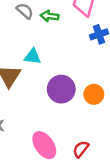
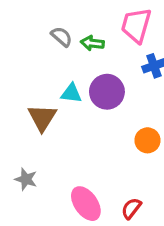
purple circle: (61, 89) -> (107, 92), moved

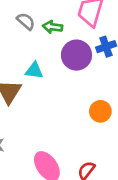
purple circle: (107, 92) -> (76, 55), moved

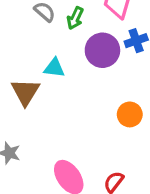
green arrow: (53, 27) -> (75, 18), turned -72

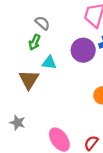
green arrow: (75, 18) -> (35, 42), moved

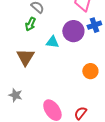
cyan triangle: (49, 63) -> (52, 42), moved

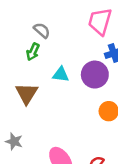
purple circle: (73, 31) -> (95, 75), moved

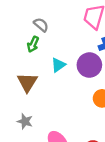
cyan triangle: (61, 75) -> (58, 65), turned -42
gray star: (14, 141) -> (25, 121), moved

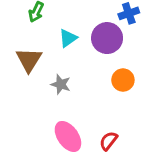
gray star: (25, 121) -> (61, 84), moved

